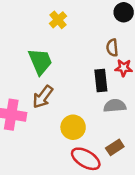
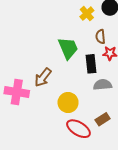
yellow cross: (58, 20) -> (87, 14), moved
green trapezoid: (40, 62) -> (68, 48), moved

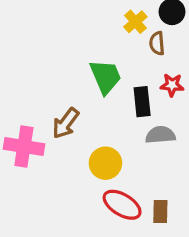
brown semicircle: (100, 37) -> (157, 43), moved
brown rectangle: (103, 119) -> (160, 211), moved, turned -56

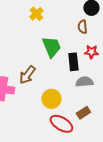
yellow cross: (135, 22) -> (36, 14), moved
brown rectangle: (160, 211) -> (83, 113), moved, turned 56

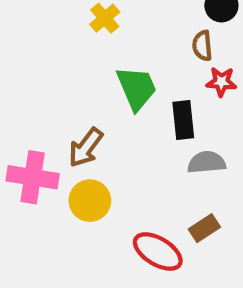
red star: (91, 52) -> (221, 82), moved
yellow circle: (51, 99) -> (90, 201), moved

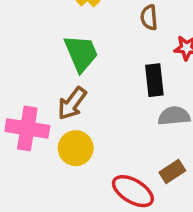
brown semicircle: (202, 46) -> (149, 17), moved
green trapezoid: (137, 88) -> (81, 53), moved

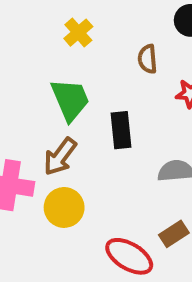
black rectangle: (154, 80) -> (121, 130), moved

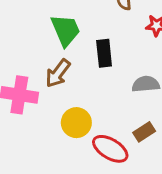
yellow circle: (64, 207) -> (76, 123), moved

